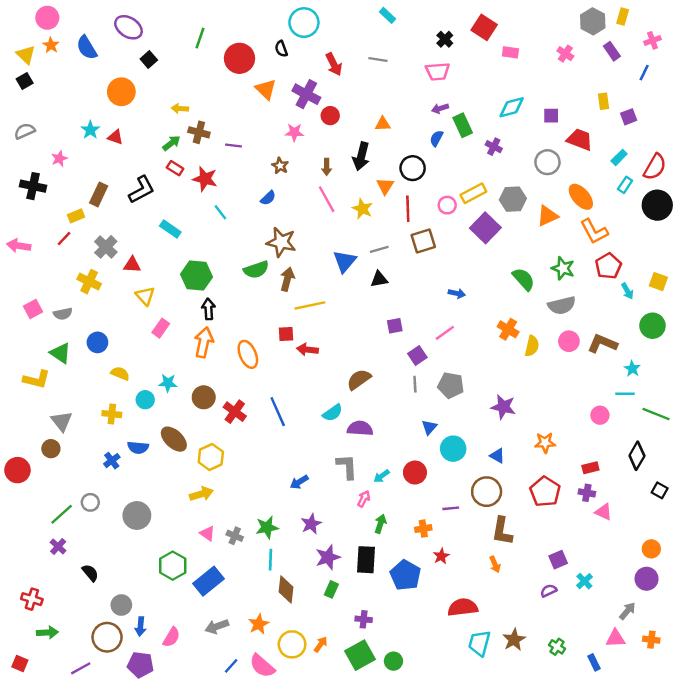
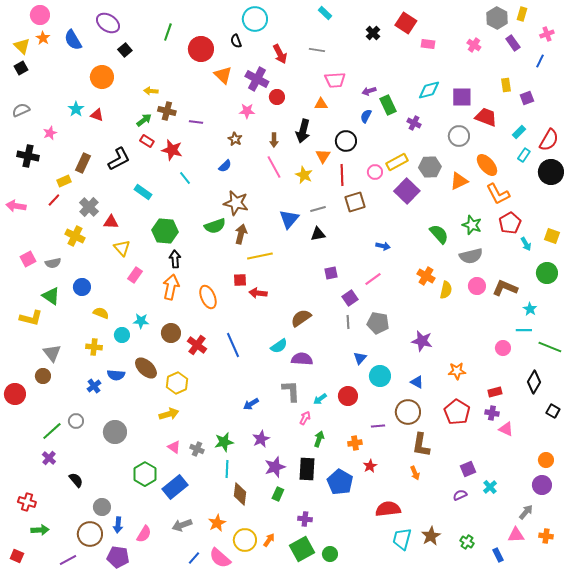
pink trapezoid: (438, 71) -> (335, 80), moved
purple square: (551, 116) -> (462, 97), size x1.5

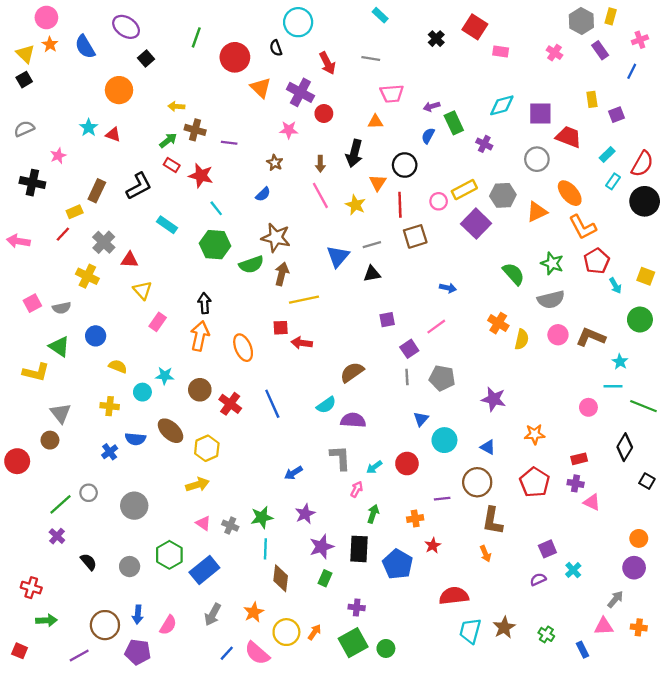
green hexagon: (165, 231) -> (215, 245), moved
gray circle: (102, 507) -> (130, 567), moved
gray arrow: (182, 525) -> (213, 615), turned -42

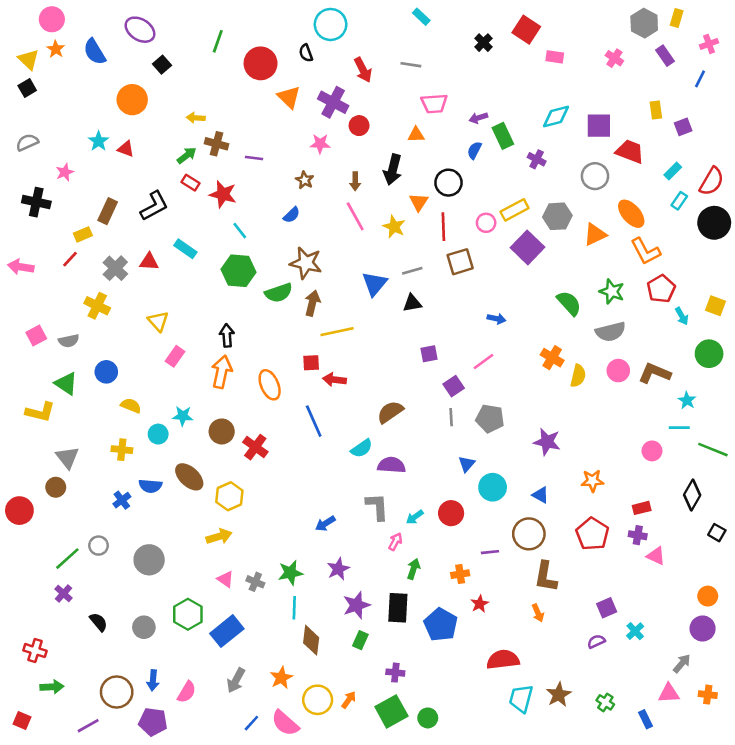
red triangle: (130, 260) -> (149, 262), moved
blue line: (272, 404) -> (314, 421), moved

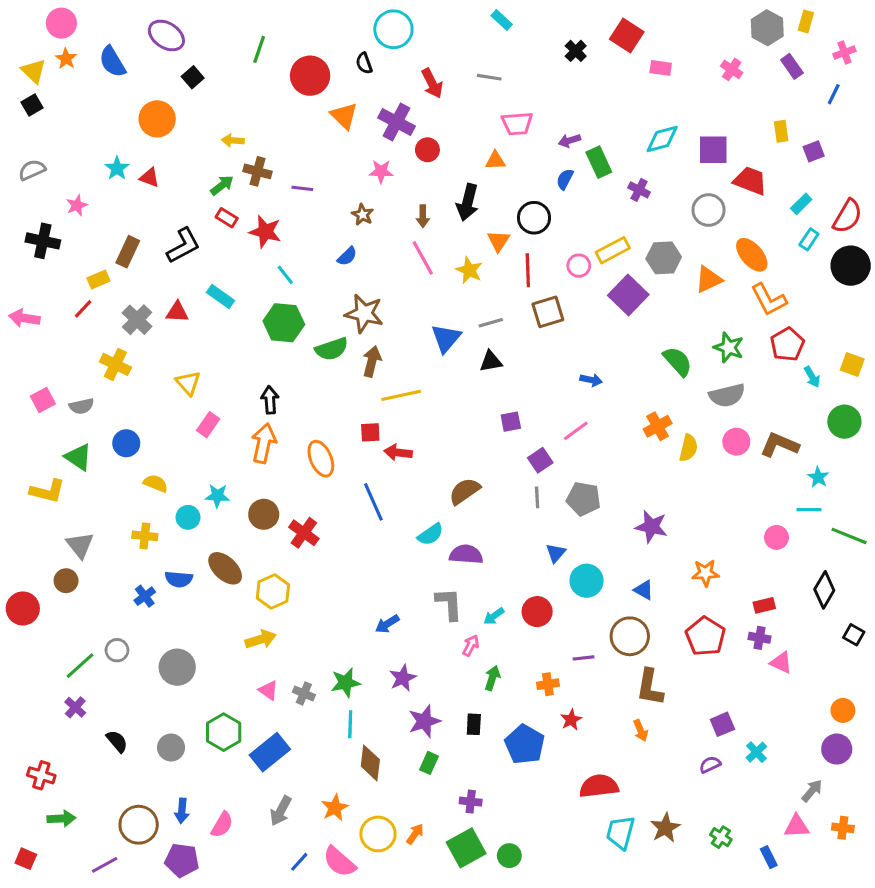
orange cross: (552, 358) -> (658, 426), turned 30
black rectangle: (398, 608) -> (474, 724), size x0.6

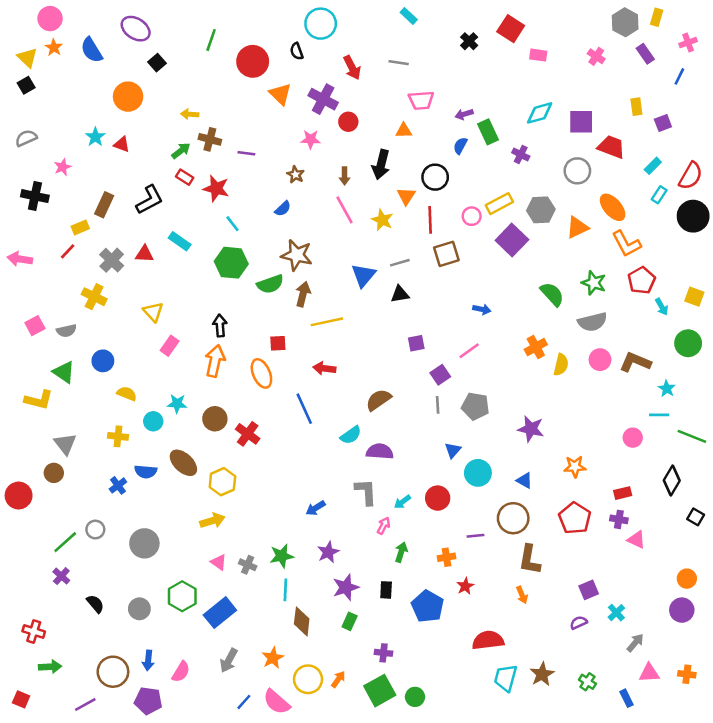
red square: (370, 432) -> (278, 343), moved
gray arrow: (812, 791) -> (635, 643), moved

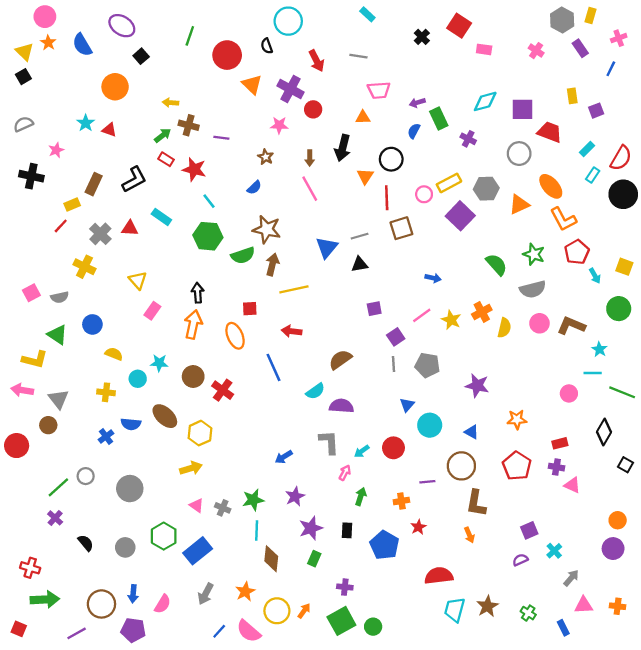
yellow star: (382, 220) -> (451, 320), moved
pink arrow: (20, 259) -> (22, 390), moved
green arrow: (50, 667) -> (45, 599), size x1.4

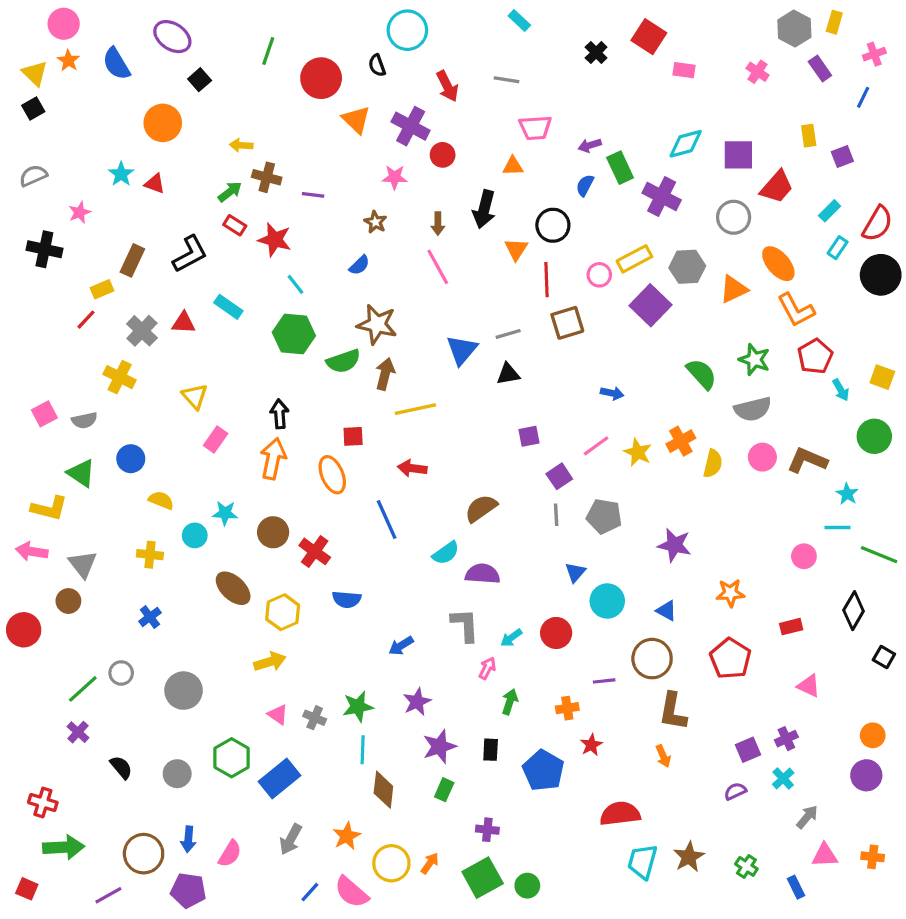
red trapezoid: (550, 132) -> (777, 187), turned 110
purple cross: (468, 139) -> (662, 196), size x1.6
blue semicircle: (131, 424) -> (347, 599), moved
purple cross: (556, 467) -> (786, 739), moved, turned -35

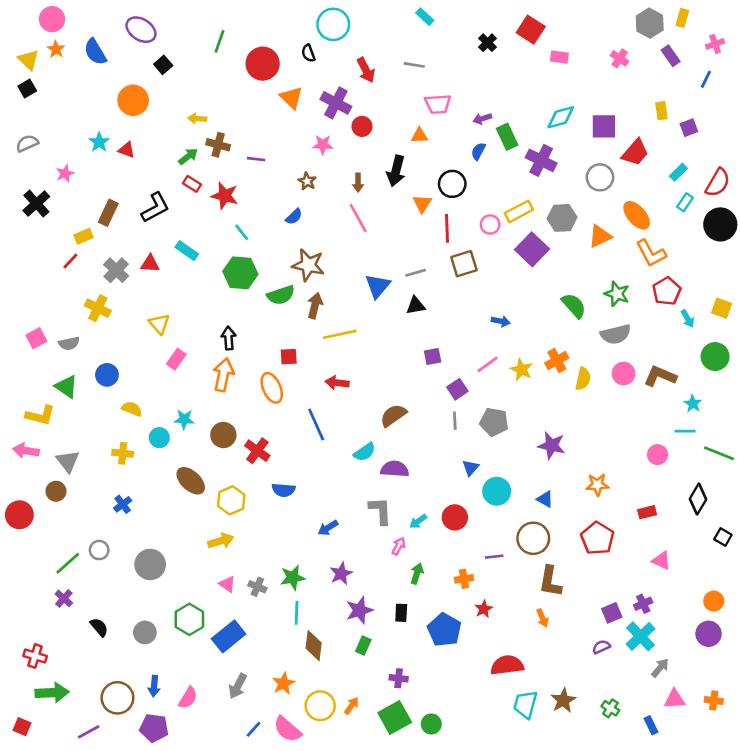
black cross: (44, 249) -> (36, 204), turned 36
cyan cross: (783, 779) -> (641, 636), size x1.6

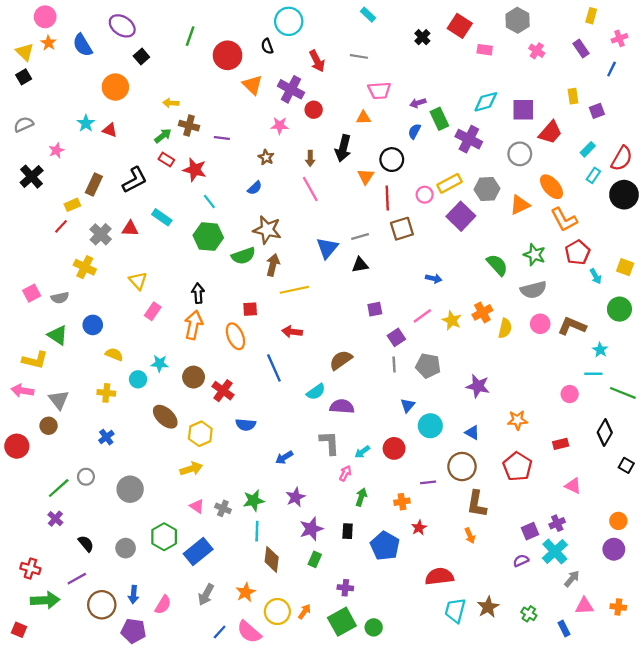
gray hexagon: (650, 23) -> (518, 20), moved
purple line: (89, 732) -> (77, 579), moved

